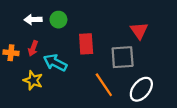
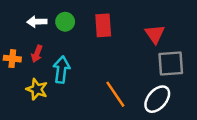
red rectangle: (86, 44) -> (103, 25), moved
gray square: (123, 57) -> (171, 64), moved
cyan arrow: (55, 63) -> (61, 70), turned 70

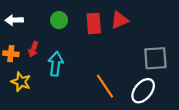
white arrow: (37, 22) -> (14, 20), moved
red triangle: (155, 34) -> (120, 20), moved, turned 42
yellow star: (37, 89) -> (21, 82), moved

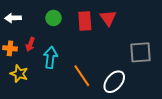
red triangle: (120, 20) -> (108, 18), turned -42
orange line: (105, 86) -> (82, 76), moved
white ellipse: (143, 91) -> (114, 82), moved

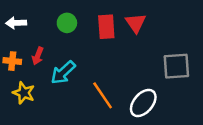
cyan arrow: (50, 57) -> (63, 72), turned -140

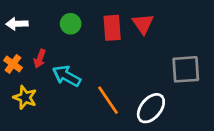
orange cross: (12, 61) -> (13, 64), turned 30
cyan arrow: (63, 72) -> (67, 76), turned 72

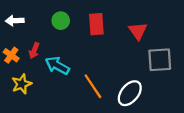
red triangle: (143, 24) -> (138, 31), moved
yellow star: (25, 97) -> (22, 84), turned 30

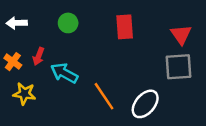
red rectangle: (96, 24) -> (125, 27), moved
red triangle: (138, 31) -> (181, 35), moved
yellow star: (22, 84) -> (24, 94), turned 30

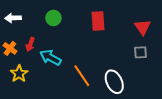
gray square: (179, 67) -> (141, 52), size x0.6
yellow star: (24, 94) -> (19, 74), turned 30
white ellipse: (145, 104) -> (114, 82), turned -65

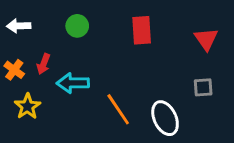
gray square: (141, 52) -> (203, 87), moved
cyan arrow: (50, 57) -> (73, 83), turned -30

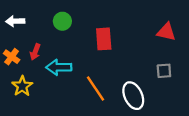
red rectangle: (142, 30) -> (104, 39), moved
red triangle: (206, 39) -> (166, 32), turned -42

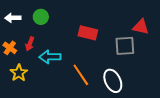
green circle: (62, 21) -> (41, 17), moved
red rectangle: (104, 39) -> (88, 33), turned -72
gray square: (164, 71) -> (125, 46), moved, size x1.5

